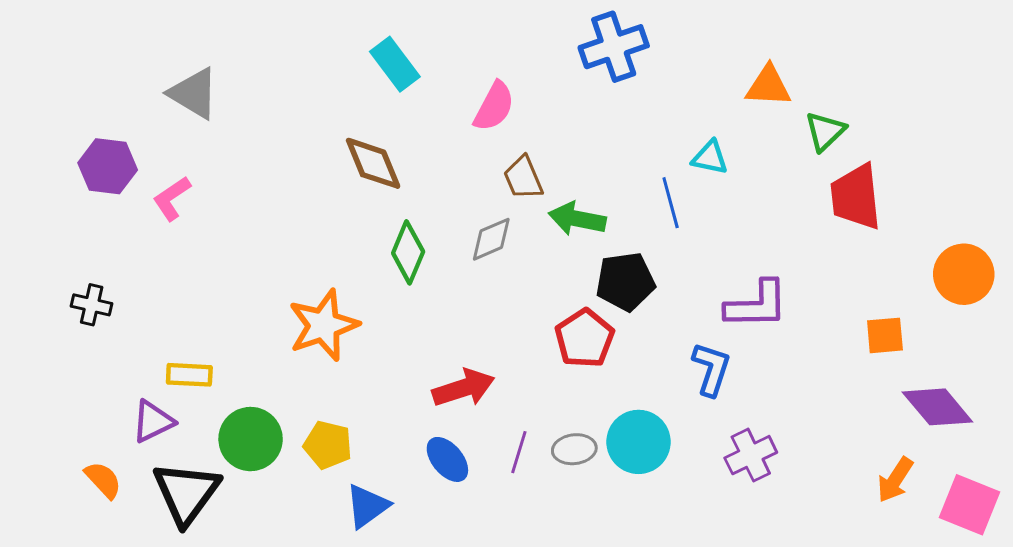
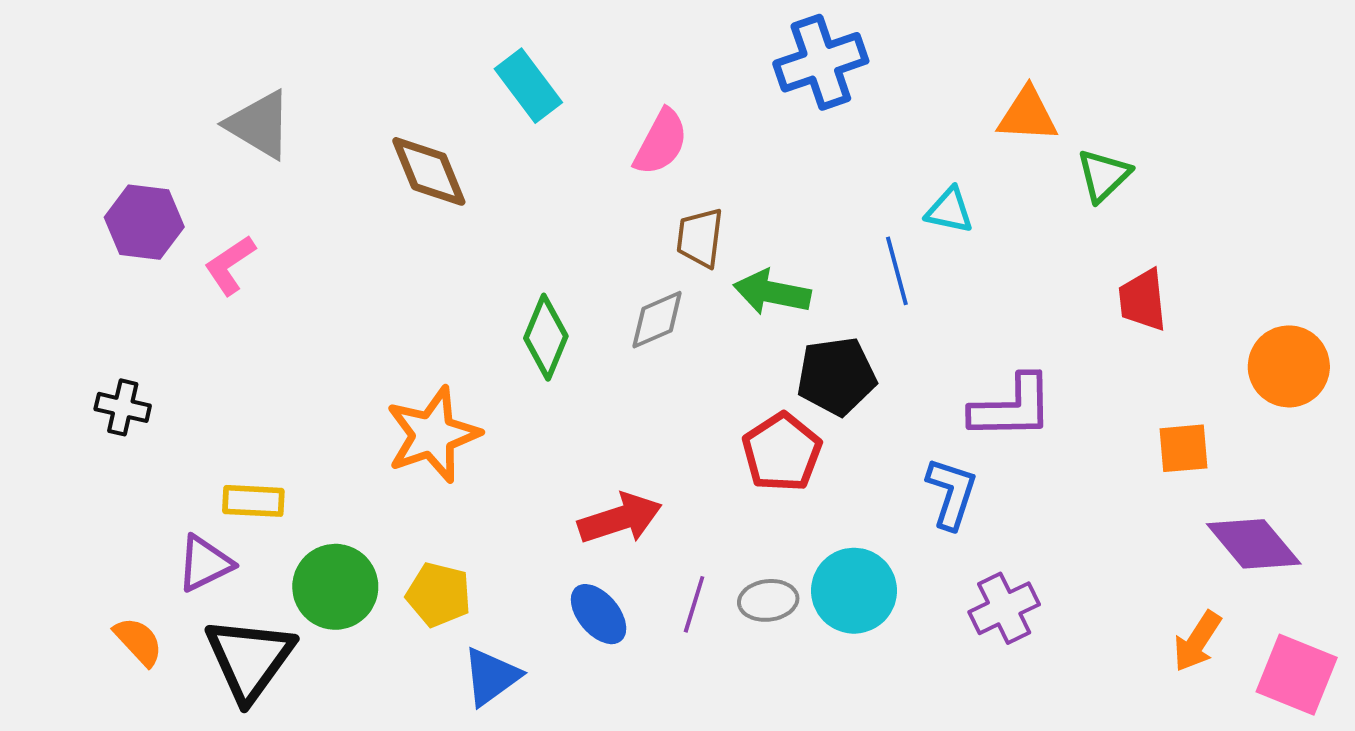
brown diamond: (373, 163) -> (429, 171), moved
brown trapezoid: (523, 178) -> (700, 238), turned 30
red trapezoid: (856, 197) -> (1143, 300), moved, size x0.7

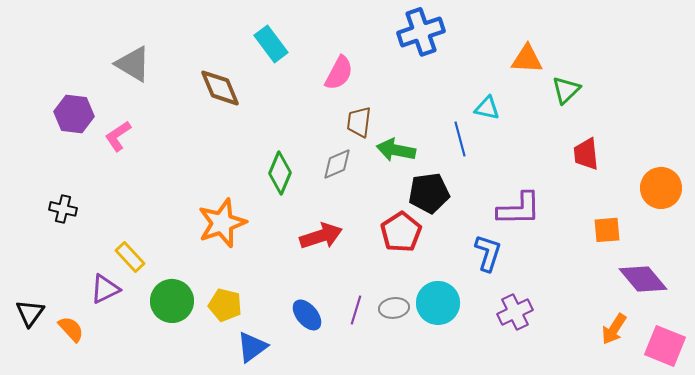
yellow rectangle: (253, 501) -> (130, 257), turned 44
red arrow: (620, 519) -> (321, 236), moved
black triangle: (249, 659) -> (30, 313), moved, size x0.6

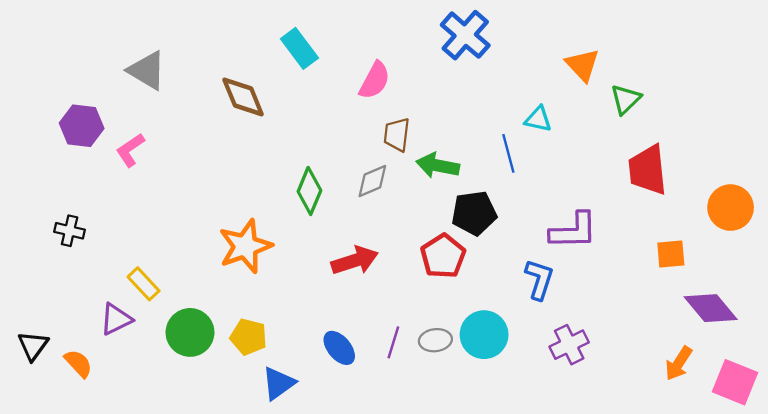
blue cross: (421, 32) -> (465, 35), turned -30
orange triangle: (527, 59) -> (582, 65), turned 44
red trapezoid: (586, 154) -> (648, 170), size x1.4

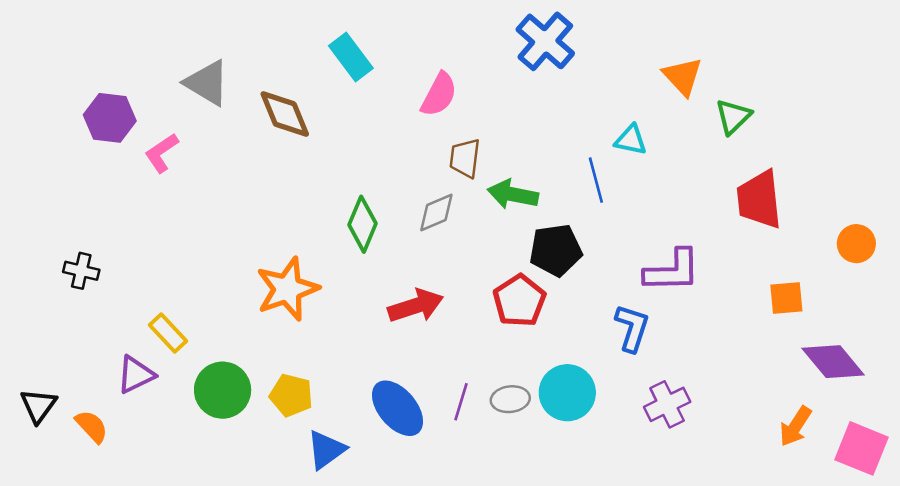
gray triangle: (147, 70) -> (207, 83), moved
purple hexagon: (82, 126) -> (110, 118), moved
pink L-shape: (130, 150) -> (162, 153), moved
orange circle: (731, 208) -> (856, 244), size x0.7
blue ellipse: (339, 348) -> (398, 408), size x1.4

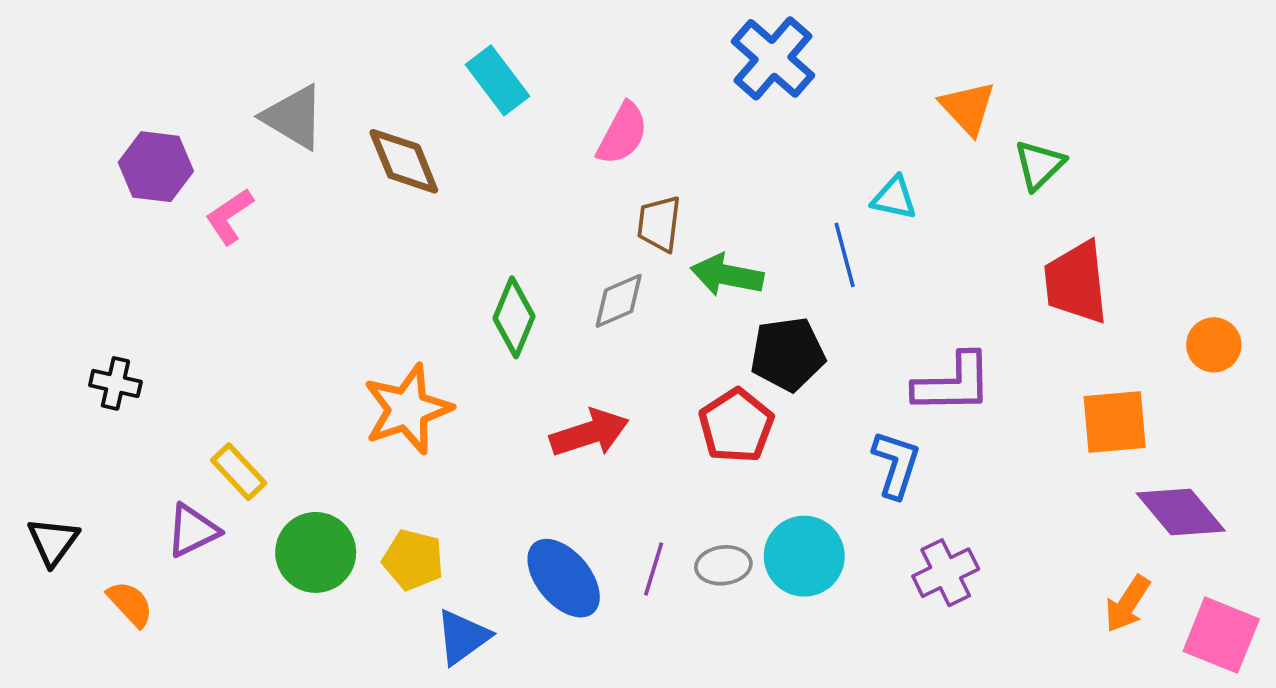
orange square: (786, 298) -> (1115, 422), size x1.4
black triangle: (38, 406) -> (53, 541), moved

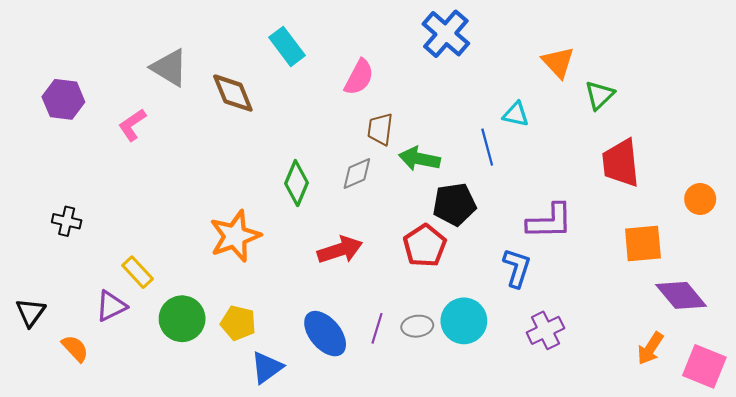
purple hexagon: (156, 167) -> (63, 99), moved

